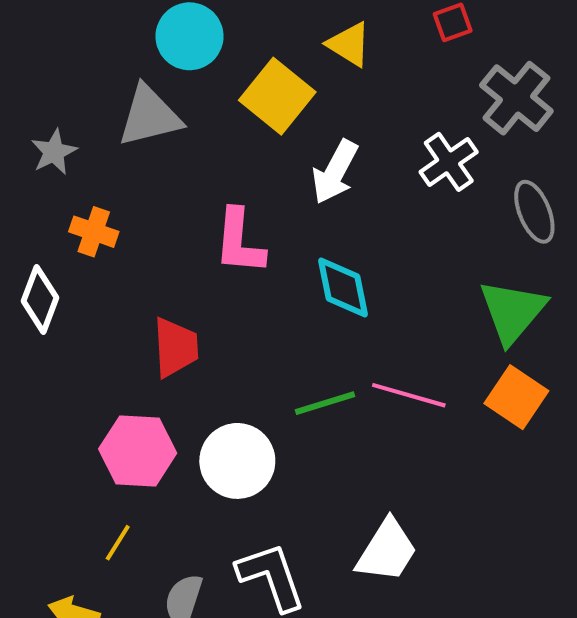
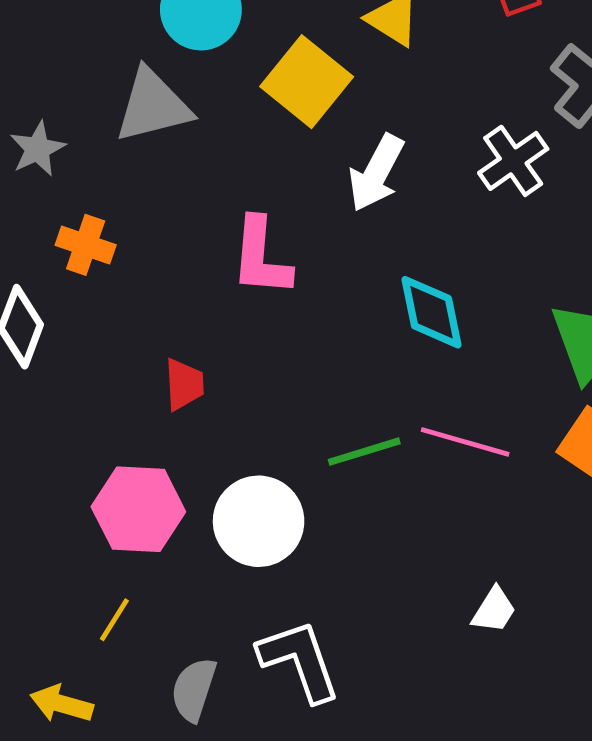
cyan diamond: (343, 288) -> (432, 312), moved
red trapezoid: (176, 347) -> (184, 384), size x0.7
white trapezoid: (387, 551) -> (494, 610), moved, size x0.6

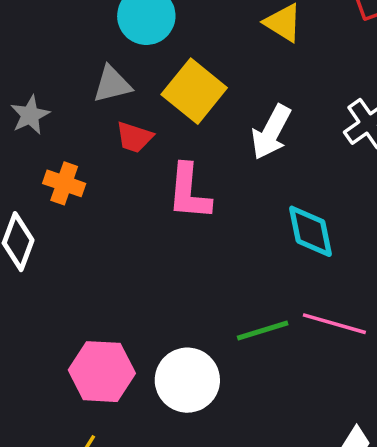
yellow square: (307, 82) -> (194, 91), moved
gray triangle: (153, 106) -> (112, 84), size x0.7
red trapezoid: (184, 384) -> (134, 137), moved, turned 111

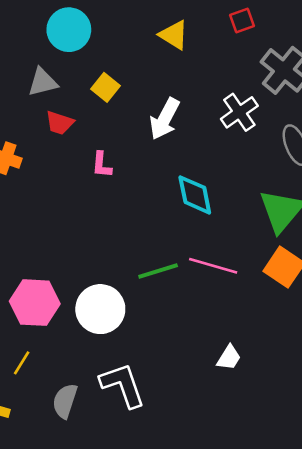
yellow square: (194, 91) -> (106, 87), size x0.6
pink L-shape: (189, 192) -> (102, 165), size x0.6

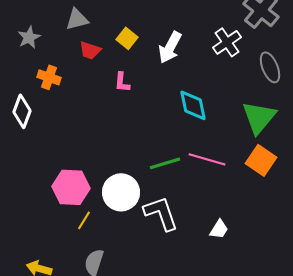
yellow square: (106, 87) -> (127, 38), moved
yellow line: (22, 363) -> (84, 220), moved
white L-shape: (123, 385) -> (161, 213), moved

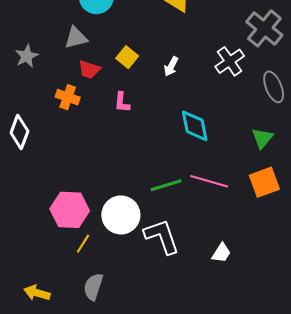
white arrow: (170, 47) -> (171, 66), size x0.6
orange cross: (49, 77) -> (68, 97), moved
green triangle: (259, 117) -> (262, 138), size x0.6
orange square: (261, 160) -> (264, 182), turned 36

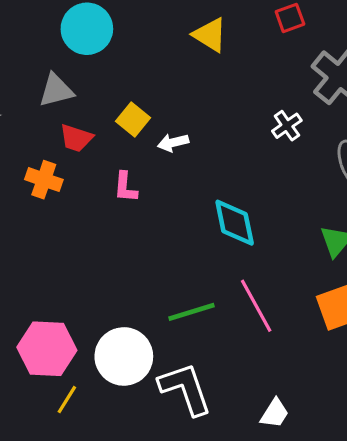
white cross: (230, 61) -> (287, 126), size x0.7
white arrow: (171, 66) -> (173, 143), moved, turned 48
pink line: (209, 181) -> (256, 306), turned 45

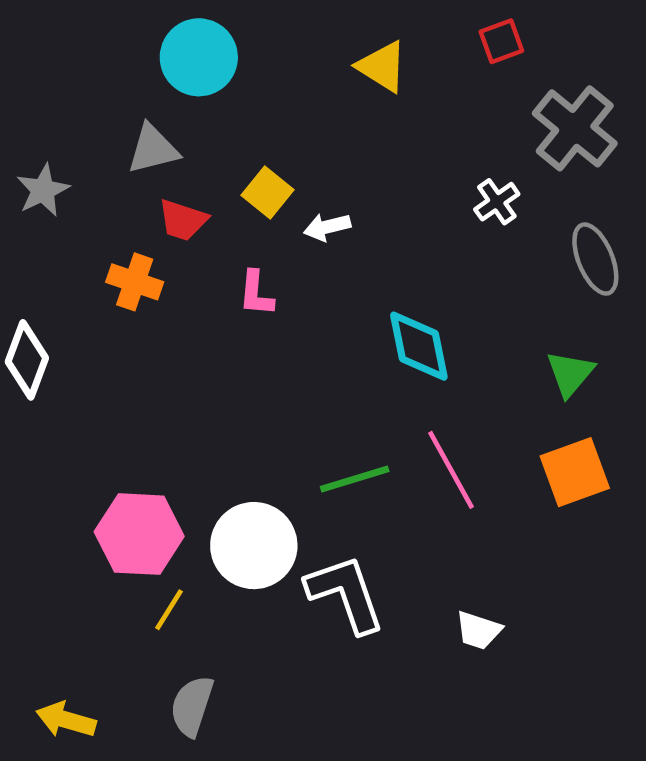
white trapezoid: (275, 413) -> (478, 630), turned 76

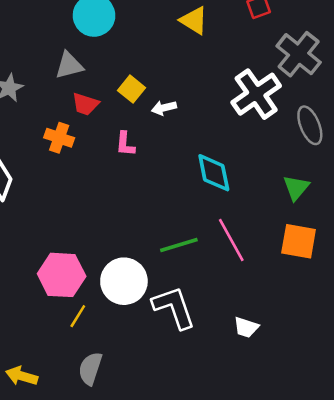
white cross: (497, 202) -> (256, 94), size x2.0
orange square: (575, 472) -> (299, 241), turned 30

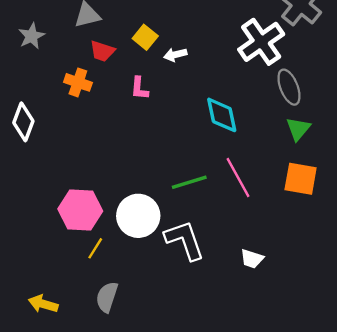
gray ellipse: (310, 125) -> (289, 87), moved

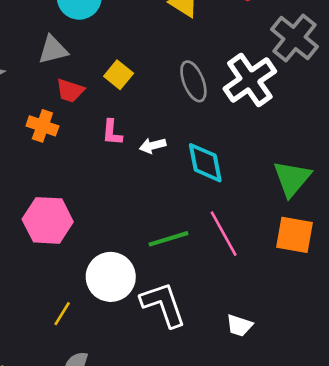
white arrow: (175, 55) -> (153, 146), moved
gray ellipse: (289, 87) -> (193, 81), moved
green triangle: (298, 129) -> (292, 178), size x1.4
pink hexagon: (80, 210) -> (48, 220), moved

